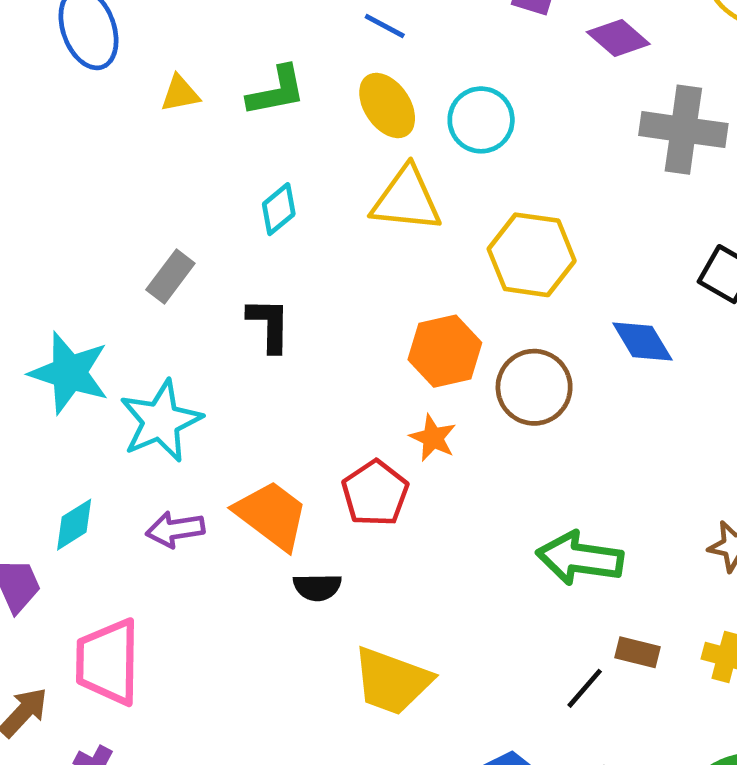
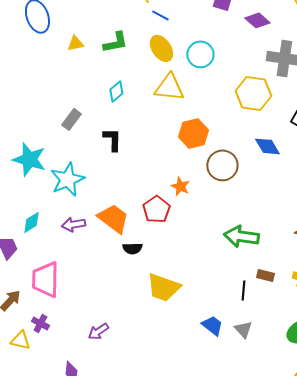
yellow hexagon: (532, 255) -> (253, 93), moved
orange hexagon: (445, 351) -> (193, 133), moved
black line: (585, 688) -> (243, 290), turned -36

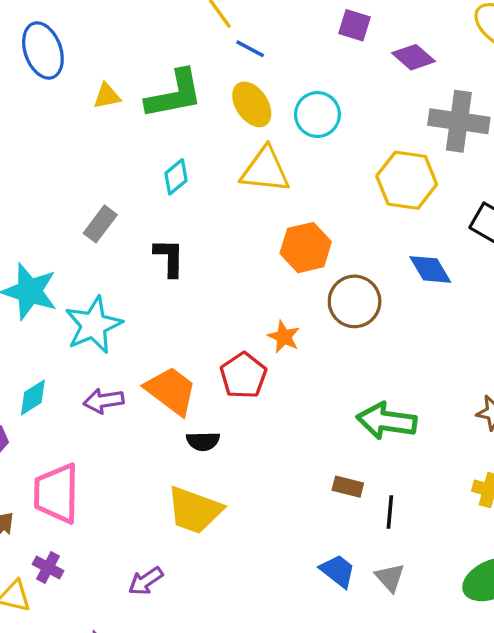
green L-shape: (115, 42) -> (174, 94), size x1.4
brown rectangle: (265, 275) -> (348, 487), moved
yellow trapezoid: (163, 287) -> (195, 510), moved

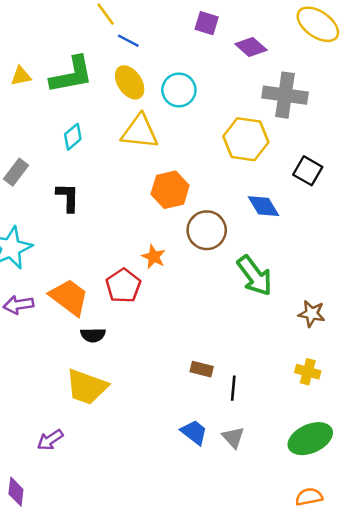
green arrow: (387, 421) -> (255, 276), moved, turned -135

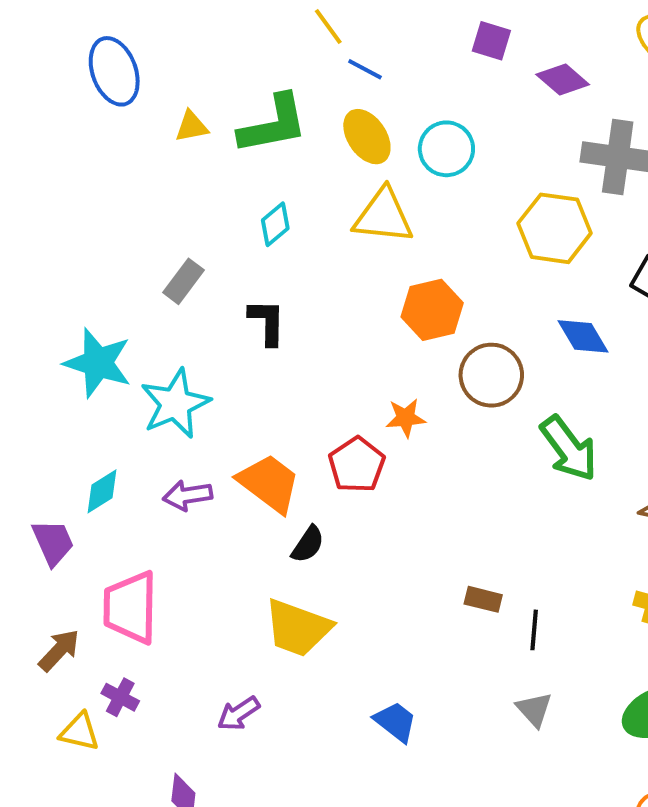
orange star: (154, 257) -> (406, 418), turned -30
black semicircle: (93, 335) -> (308, 544), turned -55
blue trapezoid: (194, 432) -> (395, 722), moved

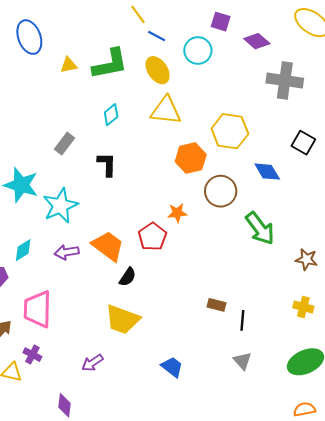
cyan circle: (446, 149) -> (198, 51), moved
yellow hexagon: (555, 228) -> (230, 131), moved

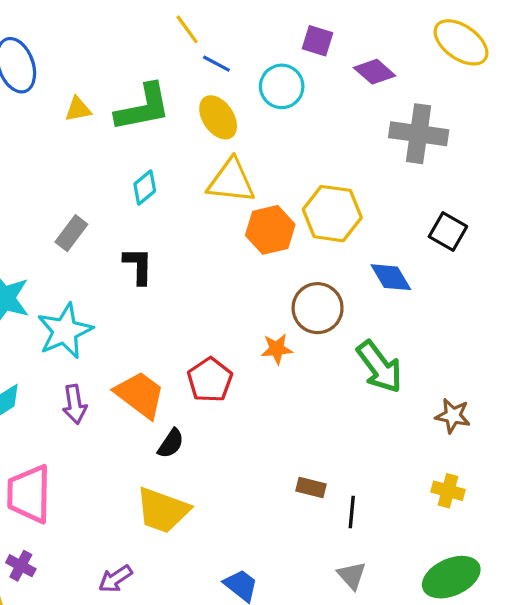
orange hexagon: (191, 158) -> (270, 230), moved
orange star: (177, 213) -> (277, 349), moved
purple arrow: (67, 252) -> (75, 404), turned -90

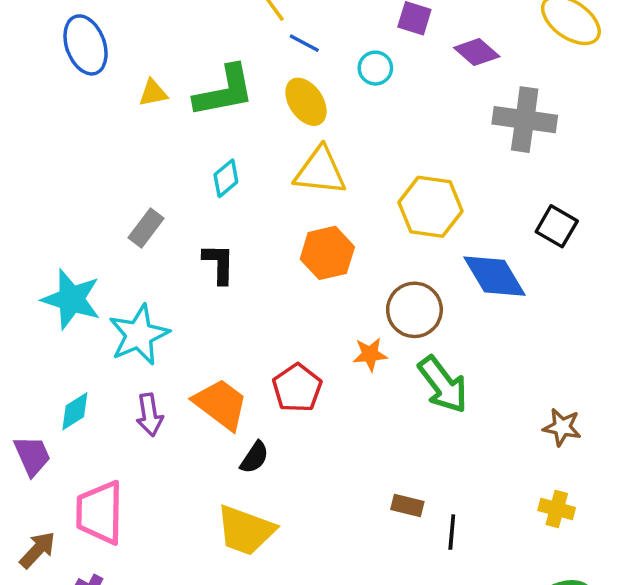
cyan circle: (282, 86) -> (375, 68), size x0.7
orange hexagon: (270, 230) -> (327, 253), moved
blue diamond: (391, 277) -> (494, 276), size x1.4
green arrow: (379, 367) -> (443, 385), moved

